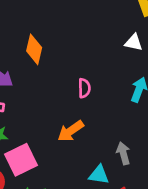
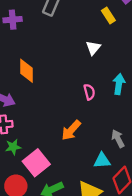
white triangle: (134, 42) -> (93, 48), moved, turned -49
pink semicircle: (84, 88) -> (89, 92), moved

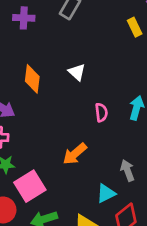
white triangle: (93, 48) -> (77, 72), moved, turned -35
cyan triangle: (102, 161) -> (106, 193), turned -30

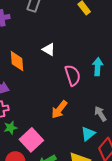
pink semicircle: (101, 112) -> (73, 75), size x1.5

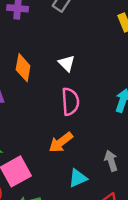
pink semicircle: (73, 75) -> (70, 102), moved
cyan triangle: (88, 134) -> (78, 178), moved

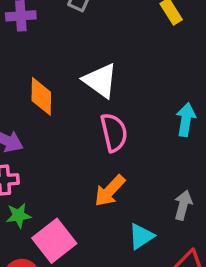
white triangle: (67, 63) -> (100, 81), size x1.5
gray arrow: (111, 161) -> (183, 205), turned 42

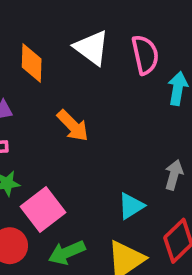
pink semicircle: (114, 132) -> (145, 55), moved
orange arrow: (110, 191) -> (73, 126), moved, turned -88

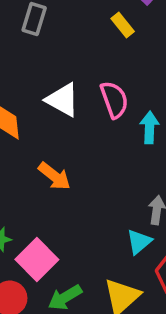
cyan triangle: (131, 206) -> (139, 242), moved

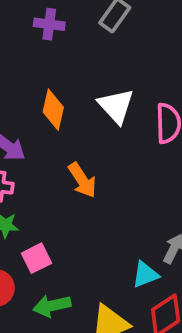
pink square: (37, 260) -> (36, 258), size x0.7

